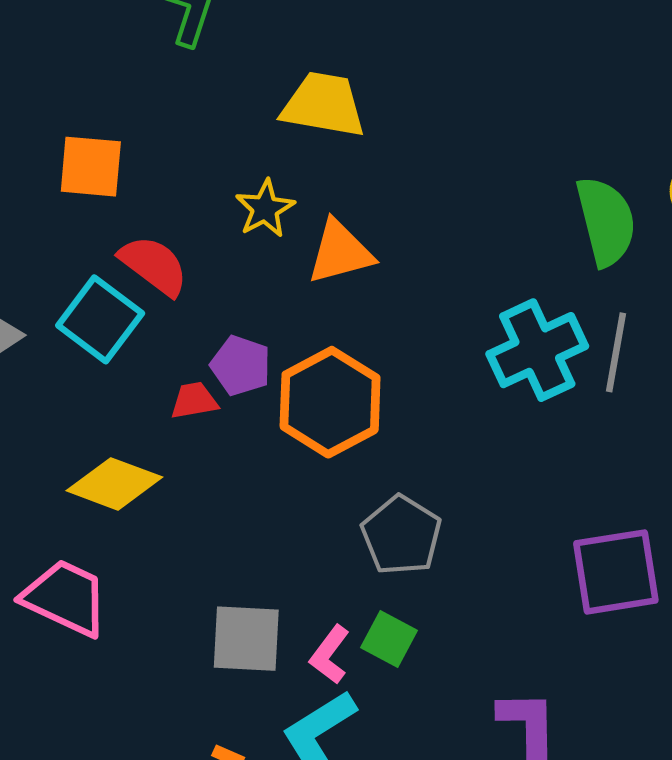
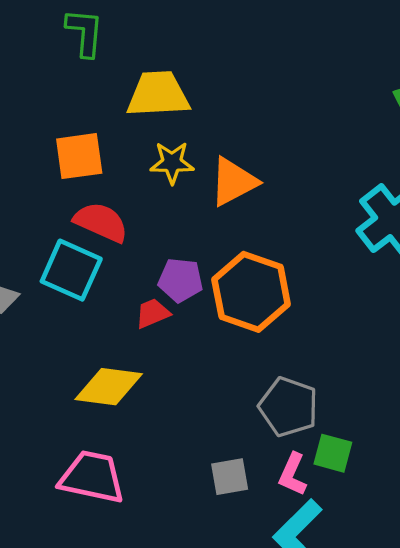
yellow trapezoid: (324, 105) -> (158, 94), moved
orange square: (91, 167) -> (79, 156), moved
yellow star: (265, 209) -> (172, 163), turned -30
gray pentagon: (401, 535) -> (288, 407), moved
gray square: (246, 639) -> (230, 477), size x0.7

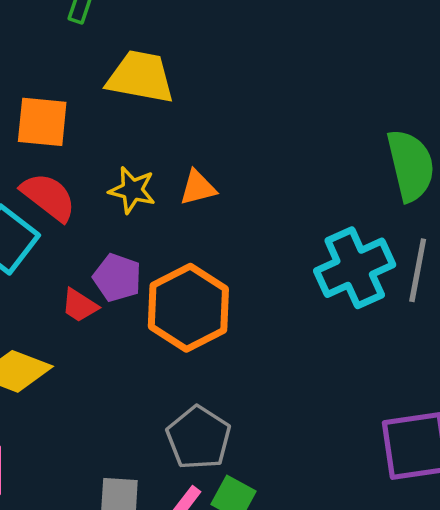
yellow star: (172, 163) -> (132, 190), moved
orange triangle: (234, 182) -> (198, 188), size x0.7
red trapezoid: (153, 313) -> (80, 305), turned -138

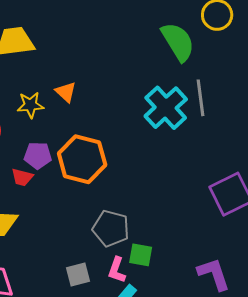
orange triangle: (198, 188) -> (66, 92), turned -45

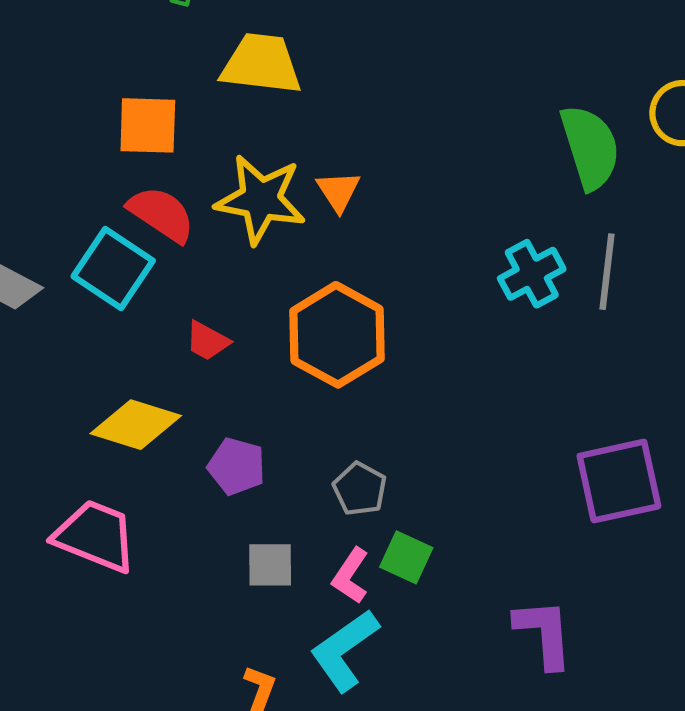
yellow star: (30, 105) -> (261, 199), size x1.6
cyan cross: (166, 108) -> (532, 274), size x0.7
purple pentagon: (38, 155) -> (237, 466), moved
gray pentagon: (111, 228) -> (360, 489), size x0.7

